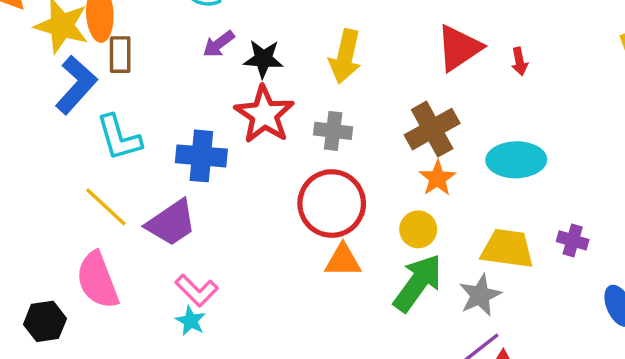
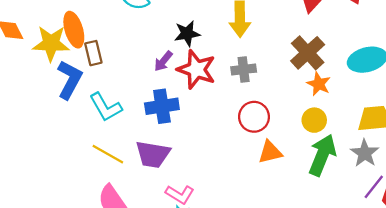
purple arrow: (219, 44) -> (163, 61), moved
red circle: (332, 204) -> (254, 117), size x0.7
purple trapezoid: (171, 223) -> (153, 154), turned 57

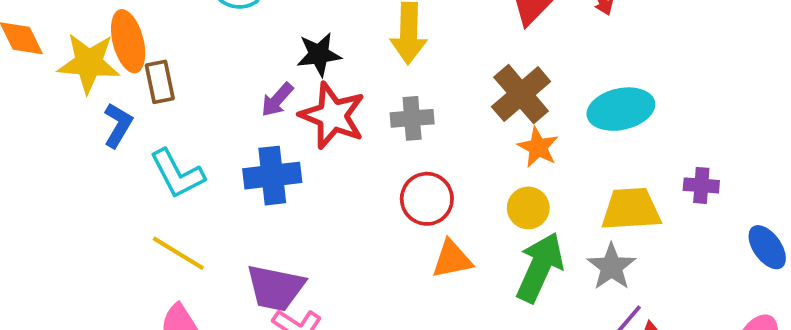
blue L-shape: (69, 80) -> (118, 125), size x0.7
purple trapezoid: (153, 154) -> (275, 288), moved

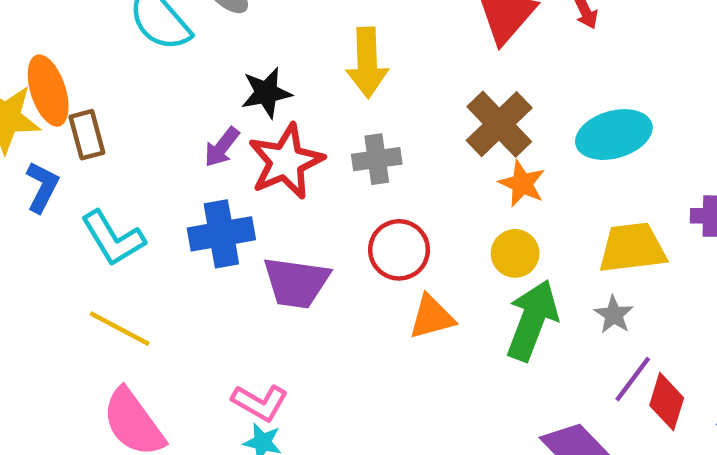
red star: (332, 116) -> (286, 161), turned 30
gray star: (611, 267) -> (614, 315), size x0.7
purple trapezoid: (275, 288) -> (296, 282), moved

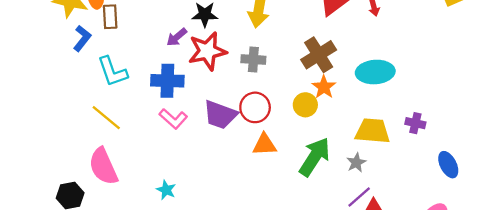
yellow circle: (515, 253) -> (305, 105), moved
purple trapezoid: (296, 282) -> (220, 115), moved
pink L-shape: (260, 403) -> (173, 119), moved

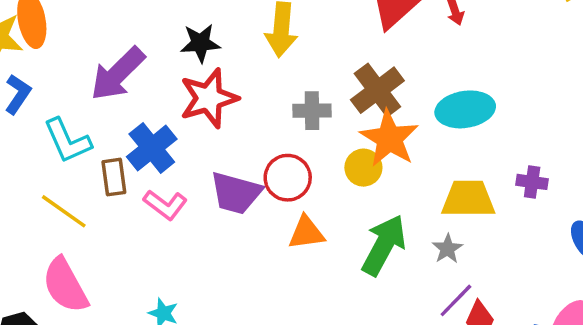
brown rectangle: (110, 17) -> (114, 177), moved
purple arrow: (177, 37) -> (118, 74), moved, size x1.8
gray cross: (253, 59) -> (312, 111), moved
blue cross: (167, 81) -> (152, 148), turned -36
orange star: (324, 87) -> (389, 138), size x1.6

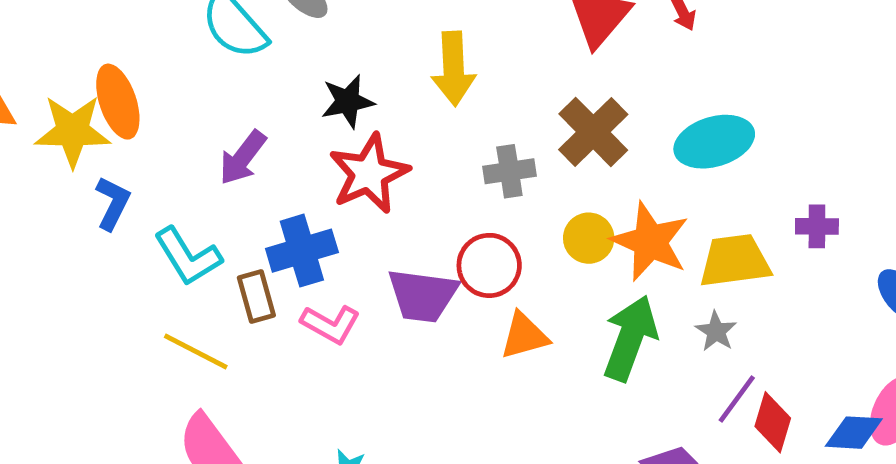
purple arrow: (118, 74) -> (243, 158), size x0.7
orange star: (389, 138) -> (650, 242), moved
blue cross: (152, 148) -> (302, 251), turned 30

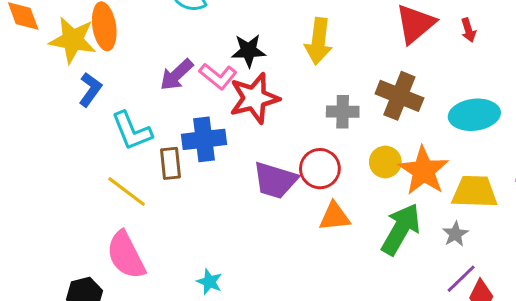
brown cross: (593, 132) -> (399, 96), turned -33
pink L-shape: (330, 324) -> (218, 76), moved

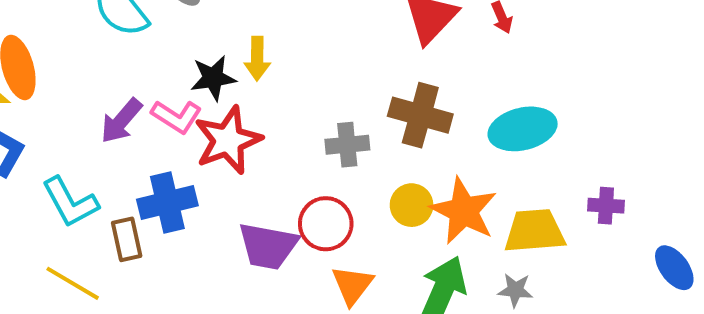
yellow arrow: (318, 41) -> (257, 59), moved, size x0.7
orange triangle: (335, 216) -> (352, 285), turned -40
gray star: (455, 234) -> (515, 290), turned -30

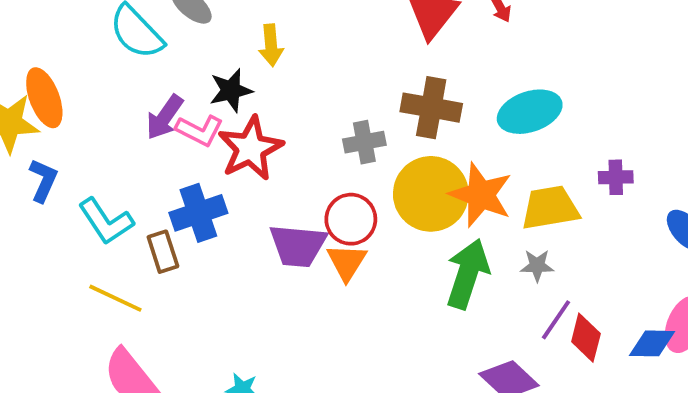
yellow arrow: (257, 59) -> (271, 45), moved
purple arrow: (121, 121) -> (165, 117), moved
yellow circle: (412, 205) -> (431, 194), size x1.8
orange triangle: (352, 285) -> (347, 262), moved

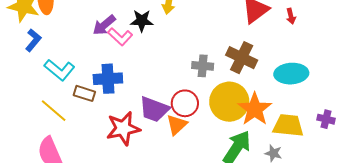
red star: (250, 148) -> (123, 128), moved
cyan L-shape: (106, 221) -> (60, 70), turned -32
brown rectangle: (163, 252) -> (84, 93), turned -70

